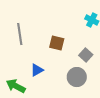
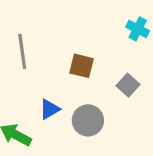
gray circle: (77, 77) -> (88, 120), moved

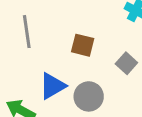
blue triangle: (49, 109) -> (52, 86), size x1.4

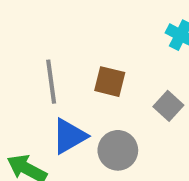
gray line: (27, 32) -> (51, 82), moved

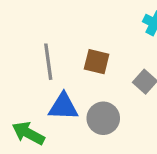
blue triangle: (69, 136) -> (63, 107), turned 32

